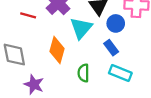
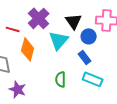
orange diamond: (57, 50) -> (28, 49), moved

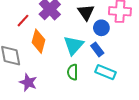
red line: (13, 29) -> (23, 21), turned -64
cyan triangle: (59, 40) -> (74, 45), moved

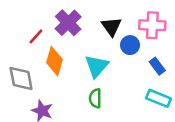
blue rectangle: (97, 49) -> (157, 66), moved
cyan rectangle: (106, 72) -> (159, 98), moved

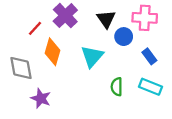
green semicircle: (95, 98) -> (117, 87), moved

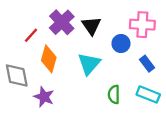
black triangle: (106, 19) -> (91, 26), moved
purple star: (41, 98) -> (44, 97), moved

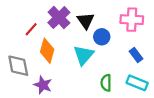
blue circle: (121, 44) -> (102, 37), moved

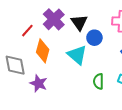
cyan triangle: (84, 55) -> (77, 55), turned -30

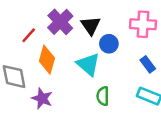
green semicircle: (99, 81) -> (103, 96), moved

